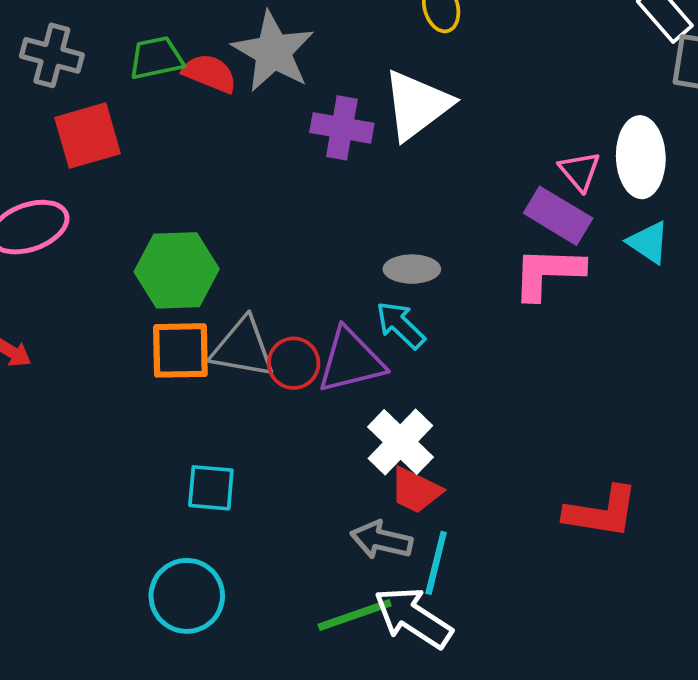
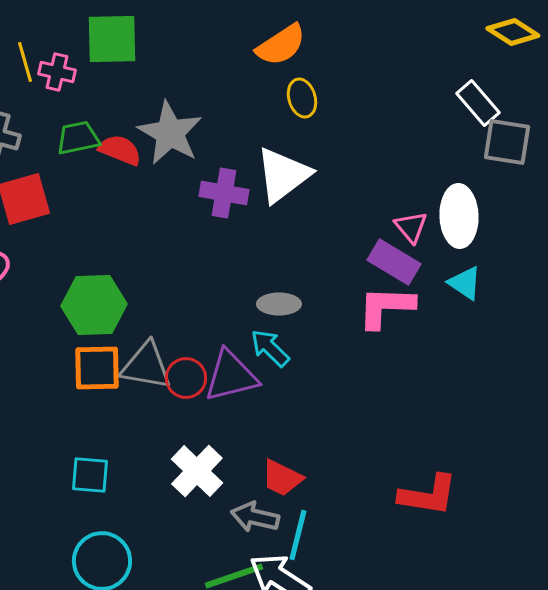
white cross: (400, 442) -> (197, 471), moved
cyan square: (211, 488) -> (90, 475), moved

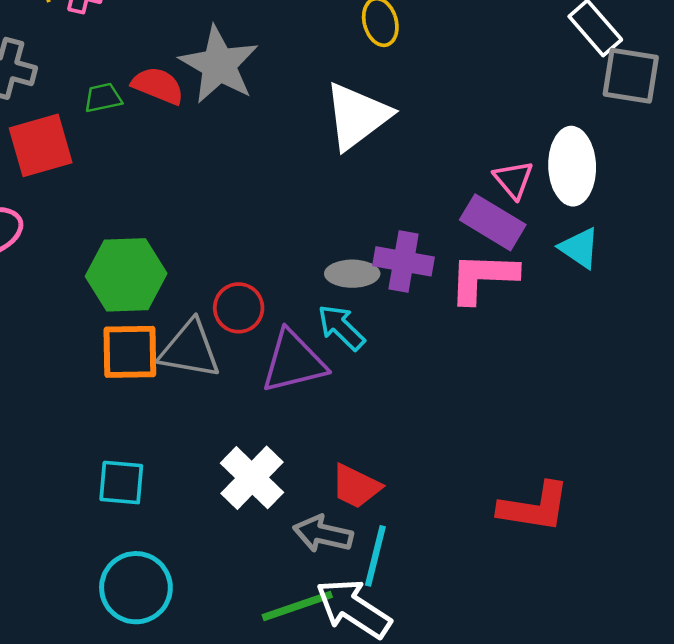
green trapezoid: (78, 138) -> (103, 98), moved, size x0.7
purple cross: (224, 193) -> (404, 261), moved
red circle: (186, 378) -> (239, 308), moved

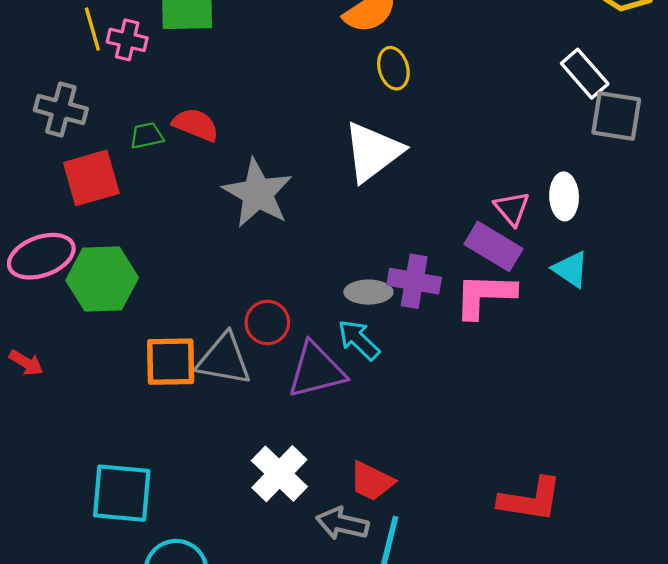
gray star: (219, 65) -> (258, 193), moved
white ellipse: (572, 166) -> (564, 196), size x0.7
green hexagon: (126, 275) -> (102, 279), moved
cyan square: (121, 483) -> (122, 493), moved, size x1.5

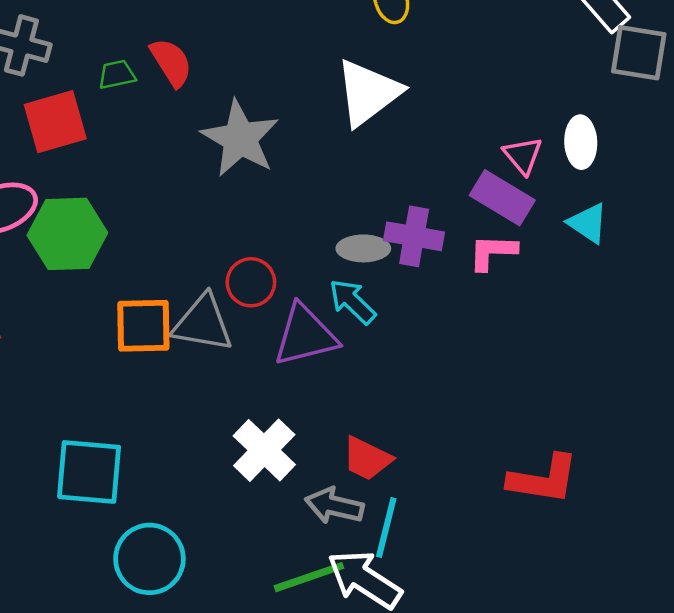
red semicircle: (196, 125) -> (171, 62), turned 36
pink L-shape: (485, 295) -> (493, 252), size x0.7

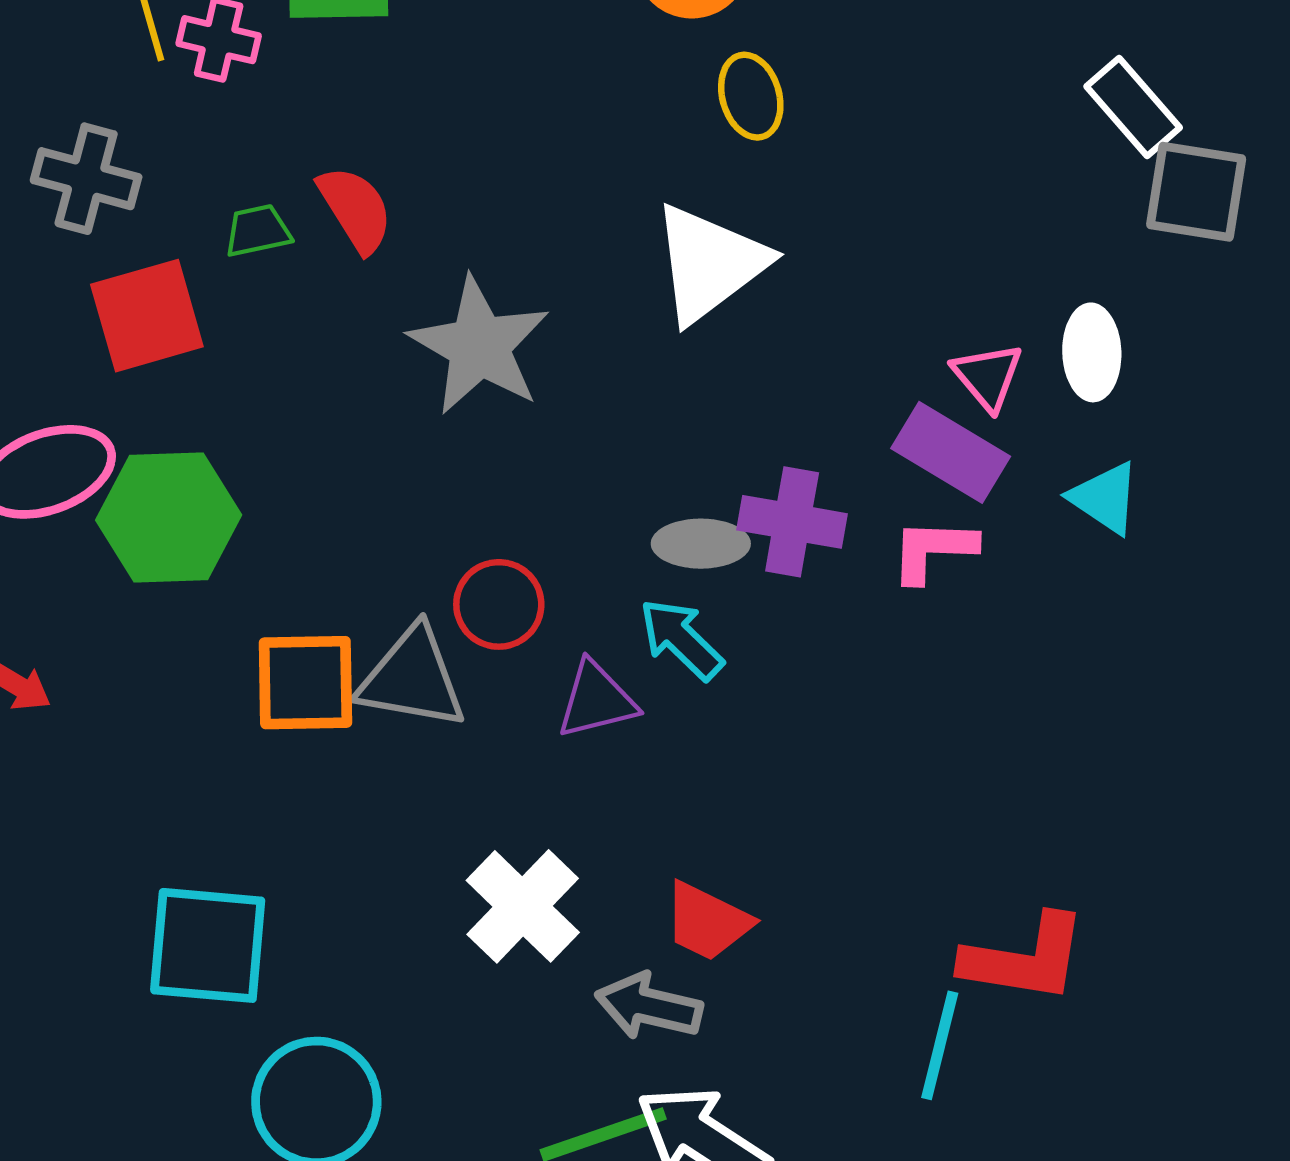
purple triangle: (305, 335) -> (597, 700), size x0.7
cyan line: (386, 528) -> (940, 1045), moved

